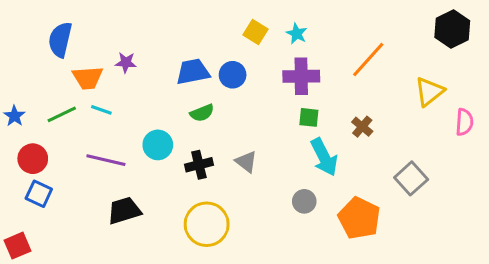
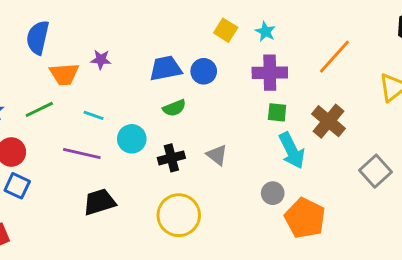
cyan line: (101, 110) -> (94, 115), moved
brown cross: (362, 127) -> (329, 121), size x1.6
orange pentagon: (359, 218) -> (305, 218), moved

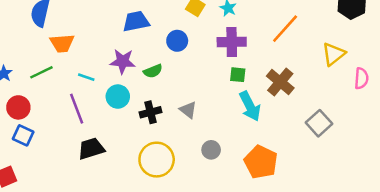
purple star: (101, 60) -> (123, 61), moved, size x1.5
blue trapezoid: (166, 68) -> (136, 21), moved
purple line: (82, 153) -> (77, 109), turned 56
gray circle: (273, 193) -> (211, 150), moved

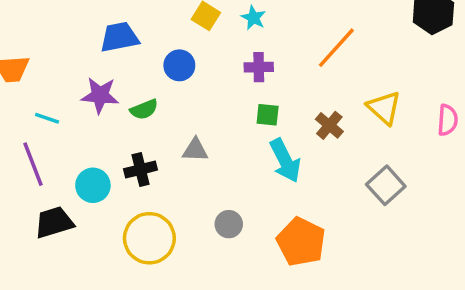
purple cross: (232, 42) -> (259, 67), size x0.7
yellow triangle: (334, 54) -> (384, 108), moved, turned -40
brown cross: (280, 82) -> (329, 125), size x0.7
cyan circle: (118, 97) -> (93, 185), moved
gray triangle: (188, 110) -> (195, 150), moved, turned -36

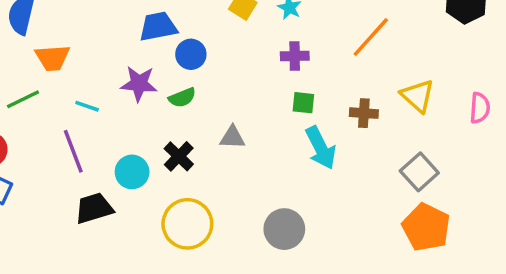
blue circle: (179, 65) -> (191, 54), moved
brown cross: (329, 125) -> (364, 113), turned -36
black cross: (141, 169) -> (179, 156), turned -32
gray circle: (229, 224) -> (284, 229), moved, size x1.5
orange pentagon: (301, 242) -> (426, 227), moved

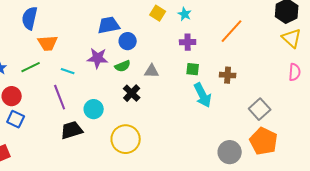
yellow triangle: (418, 96) -> (292, 38), moved
gray triangle: (232, 137) -> (152, 71), moved
black cross: (179, 156) -> (132, 93), moved
gray circle: (284, 229) -> (230, 152), moved

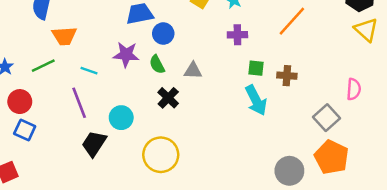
green semicircle: (123, 66) -> (157, 64), turned 84
green square: (193, 69) -> (256, 68), moved
pink semicircle: (295, 72) -> (354, 89), moved
black trapezoid: (72, 130) -> (94, 144), turned -40

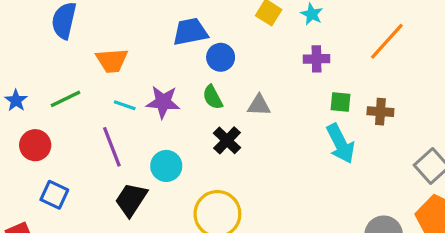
orange trapezoid: (64, 36) -> (112, 60), moved
purple star: (126, 55) -> (163, 102), moved
blue square: (25, 130) -> (54, 195), moved

